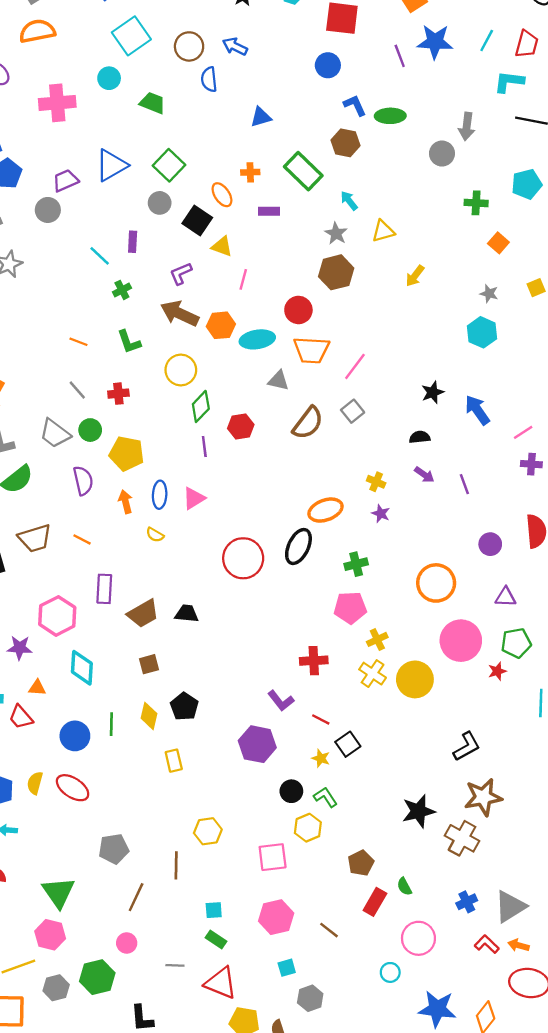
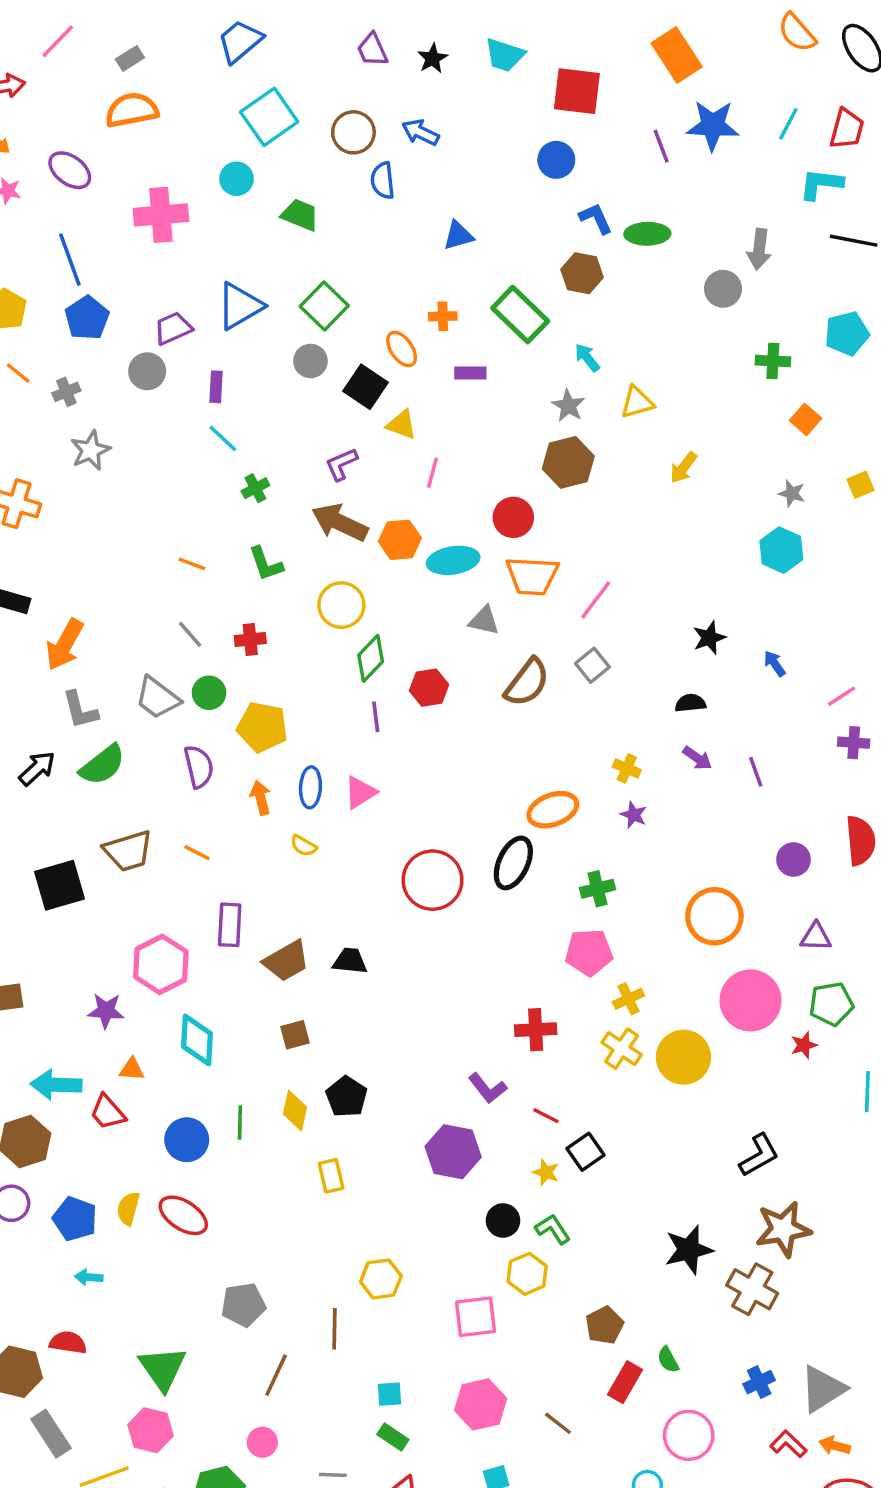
purple rectangle: (133, 242) -> (216, 387), moved
blue arrow: (477, 410) -> (775, 664), size x0.6

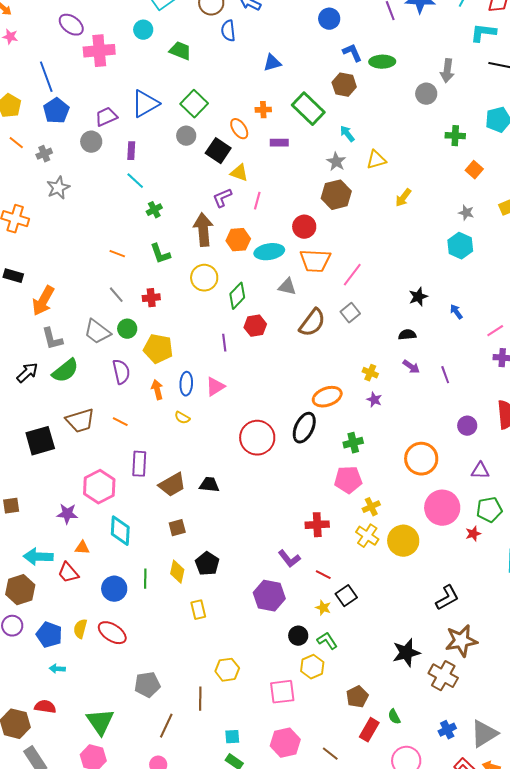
purple ellipse: (70, 170) -> (71, 25), moved
purple L-shape: (341, 464) -> (222, 198), moved
brown arrow: (340, 523) -> (203, 230), turned 60
green diamond: (371, 658) -> (237, 296), moved

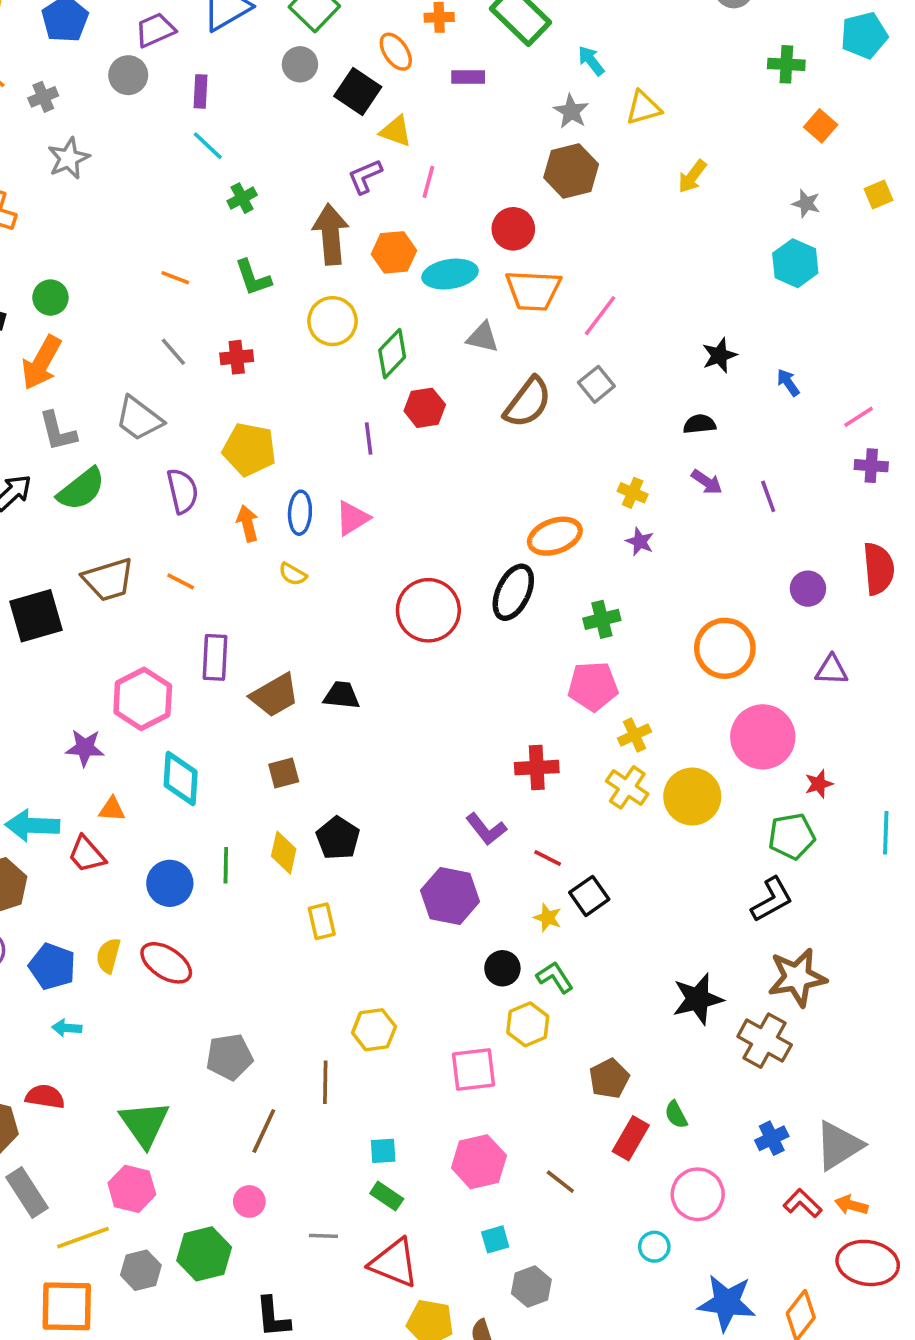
green circle: (127, 329) -> (50, 298), moved
green pentagon: (489, 510) -> (792, 836), moved

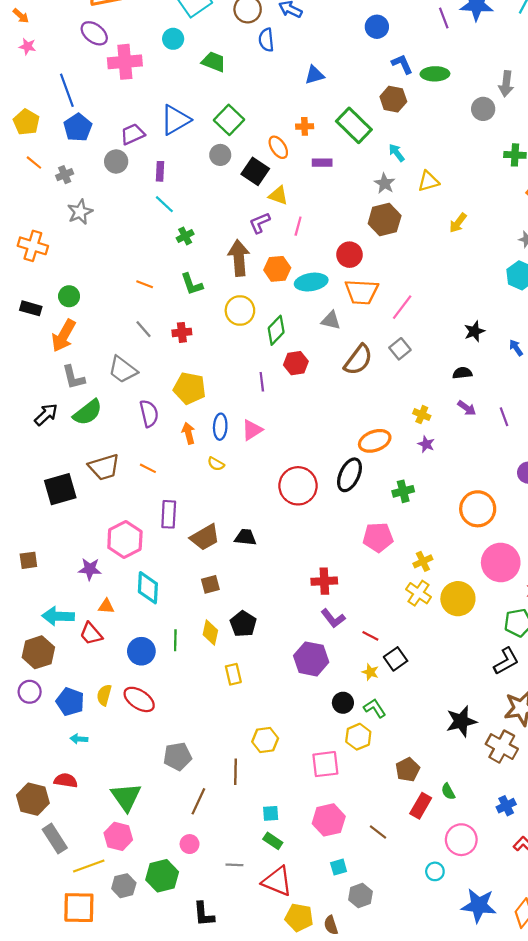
pink pentagon: (593, 686) -> (378, 537), moved
red cross: (537, 768) -> (324, 581), moved

